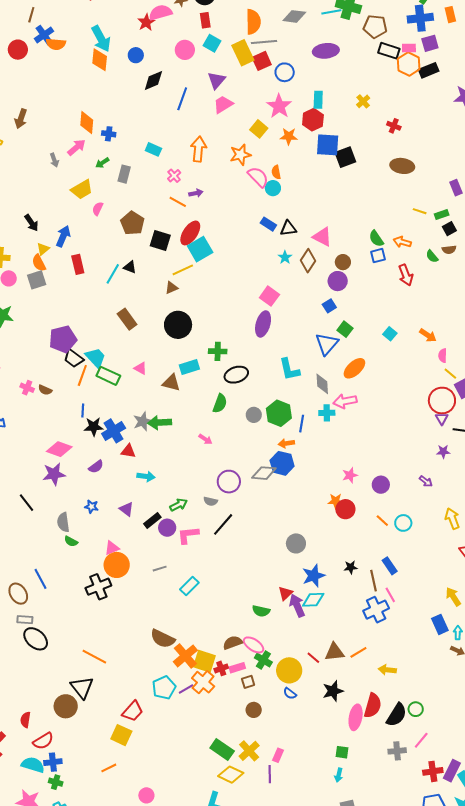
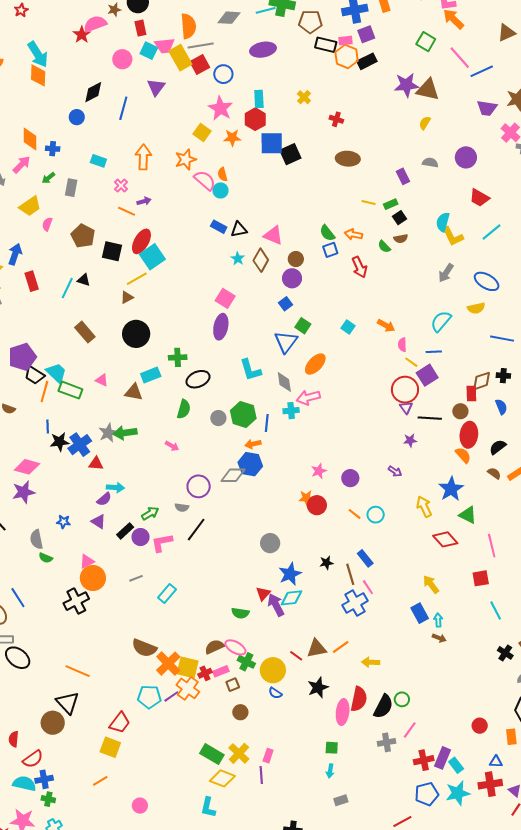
blue circle: (136, 55) -> (77, 117), moved
pink trapezoid: (223, 104) -> (165, 46), moved, turned -150
purple semicircle: (96, 467) -> (104, 499), moved
cyan pentagon: (164, 688) -> (149, 697), turned 30

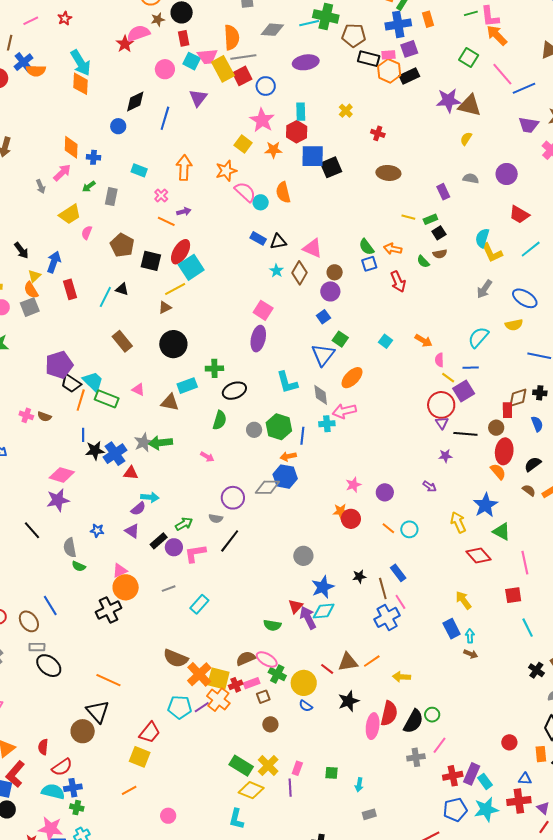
orange semicircle: (223, 174) -> (283, 192), moved, size x1.5
green square: (332, 748) -> (332, 773), moved

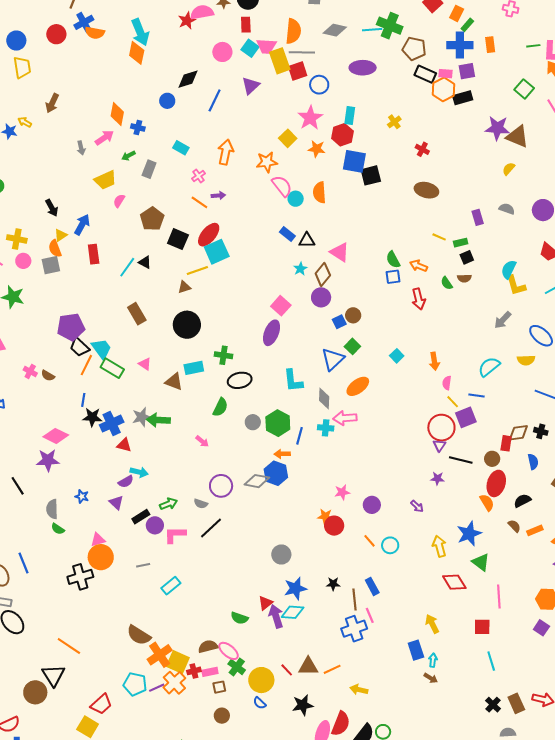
brown circle: (335, 272) -> (353, 315), moved
purple circle: (330, 291) -> (321, 297), moved
orange arrow: (423, 341) -> (434, 361), turned 42

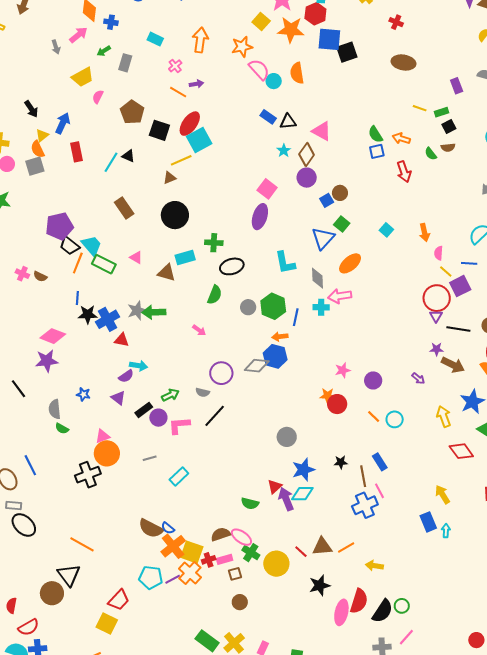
orange star: (317, 149) -> (291, 30), size x1.5
brown arrow: (431, 678) -> (453, 365), moved, size x1.6
blue semicircle: (260, 703) -> (168, 528), moved

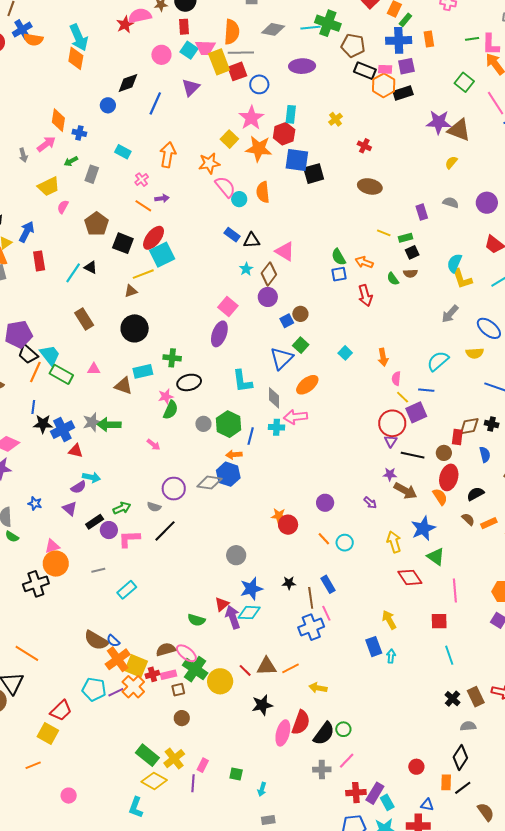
pink triangle: (136, 257) -> (94, 369), turned -32
pink star: (343, 370) -> (166, 396), moved
green cross: (251, 553) -> (195, 669), size x1.4

